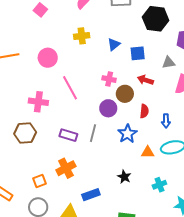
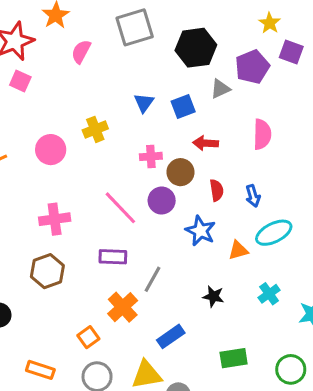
yellow cross: (82, 36) -> (95, 129), moved
gray triangle: (169, 63) -> (220, 89), moved
pink line: (70, 88) -> (120, 208), moved
gray line: (93, 133) -> (152, 279), moved, turned 30

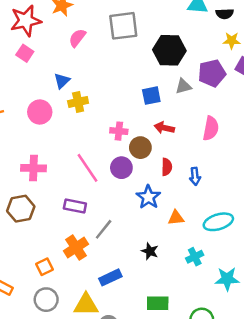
yellow star: (270, 23) -> (232, 41), turned 30
blue triangle: (144, 103) -> (62, 81), moved
cyan ellipse: (274, 233) -> (218, 222), moved

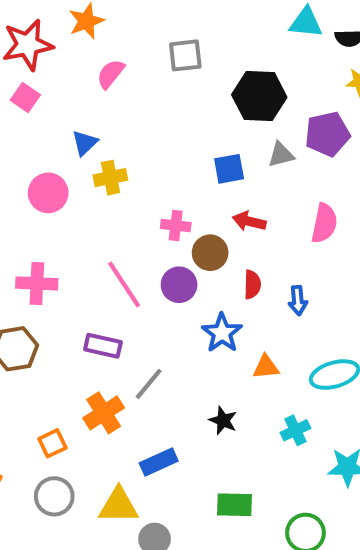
gray square: (123, 26) -> (185, 55), size x0.7

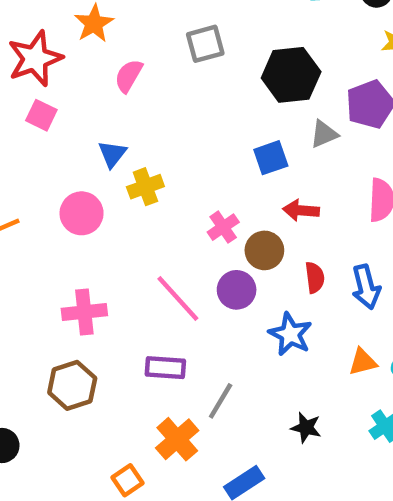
pink cross: (176, 226) -> (223, 227), turned -32
blue arrow: (298, 300) -> (366, 287), size x1.4
orange triangle: (266, 367) -> (363, 362), moved

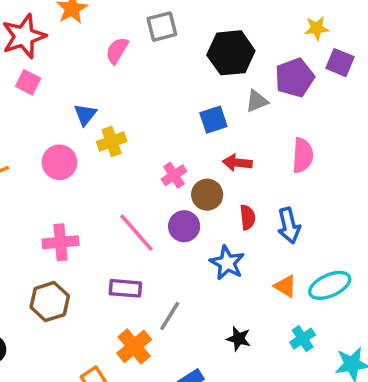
pink semicircle: (129, 76) -> (117, 50), moved
orange triangle: (363, 362) -> (285, 286), turned 45

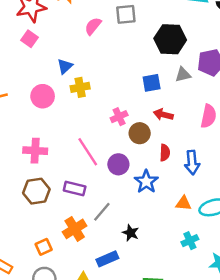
purple circle: (184, 226) -> (118, 164), moved
orange triangle: (285, 286) -> (183, 203), turned -35
brown hexagon: (50, 302) -> (36, 191), moved
black star: (239, 339) -> (131, 233), moved

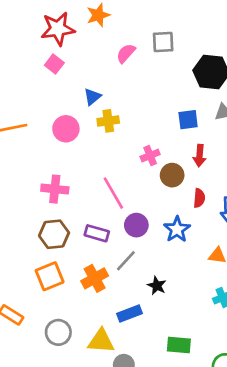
red arrow: (163, 115) -> (200, 156), turned -102
purple circle: (118, 164) -> (136, 225), moved
orange square: (44, 247) -> (50, 276), moved, size x1.5

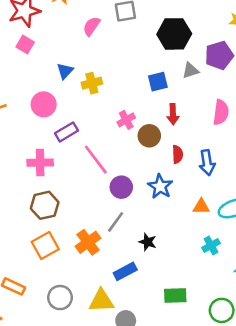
yellow cross: (108, 121) -> (92, 83), moved
purple rectangle: (97, 233) -> (66, 132), moved, turned -40

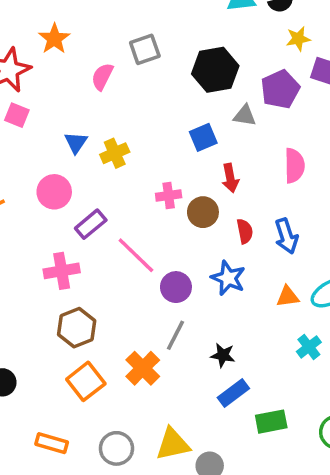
gray triangle: (190, 70) -> (245, 116), turned 36
pink cross: (126, 120) -> (169, 196), turned 30
blue rectangle: (125, 271) -> (233, 393), moved

